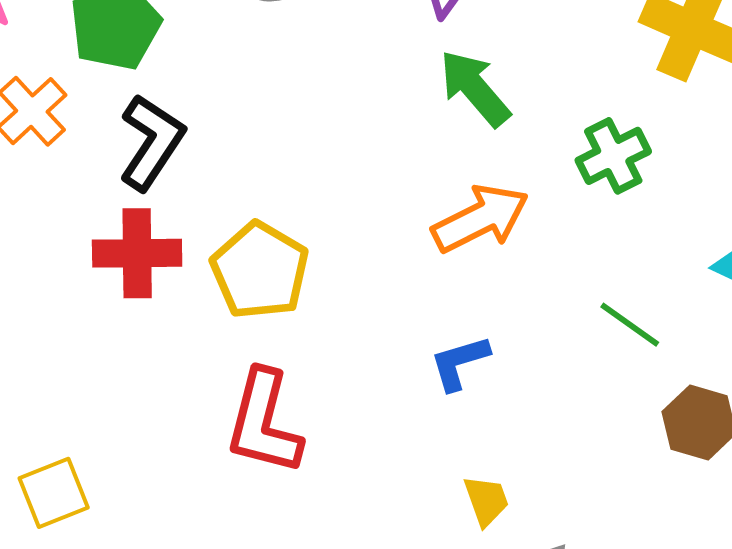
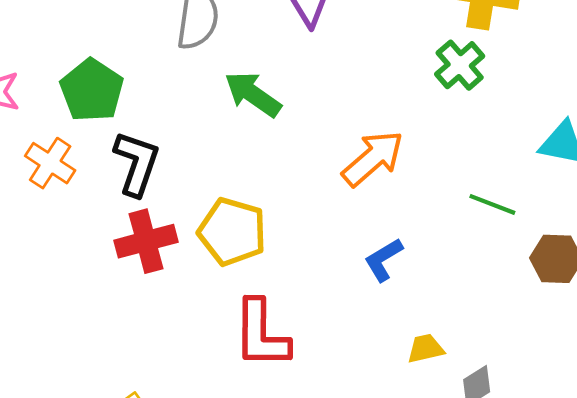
green arrow: (475, 88) -> (253, 94), moved
green cross: (613, 156) -> (460, 65), moved
yellow trapezoid: (486, 501) -> (426, 349), turned -69

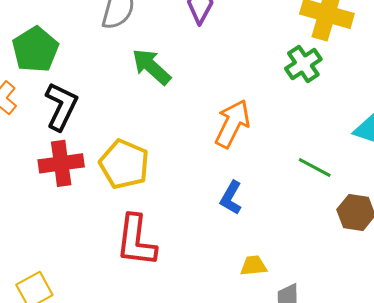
orange arrow: (373, 158) -> (232, 124), turned -30
blue L-shape: (383, 260) -> (231, 198), turned -36

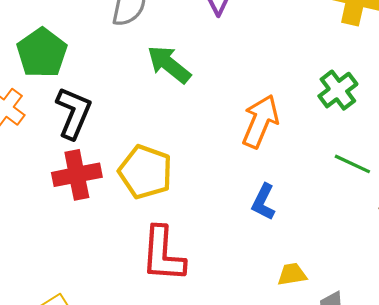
green cross: (303, 64) -> (338, 90), moved

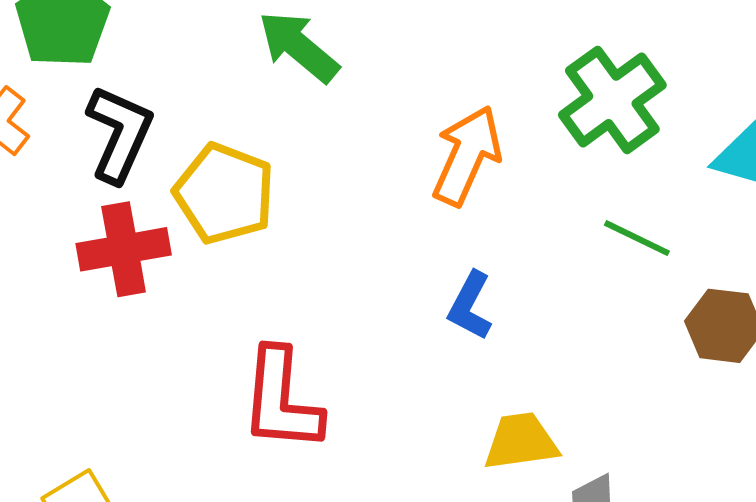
green cross: (338, 90) -> (612, 100), size x1.4
yellow pentagon: (145, 172) -> (224, 194), moved
yellow trapezoid: (292, 274) -> (521, 442), size x1.4

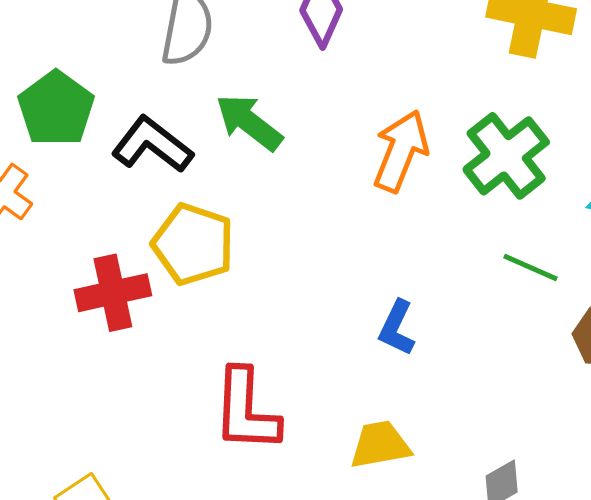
black L-shape: (119, 134) -> (152, 145), moved, turned -74
orange arrow: (467, 156) -> (401, 151), moved
yellow trapezoid: (521, 442) -> (380, 445), moved

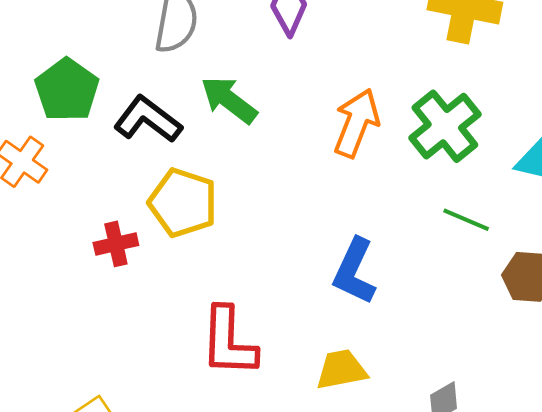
red cross: (113, 293) -> (116, 244), size x0.7
blue L-shape: (397, 328) -> (354, 271), size x1.4

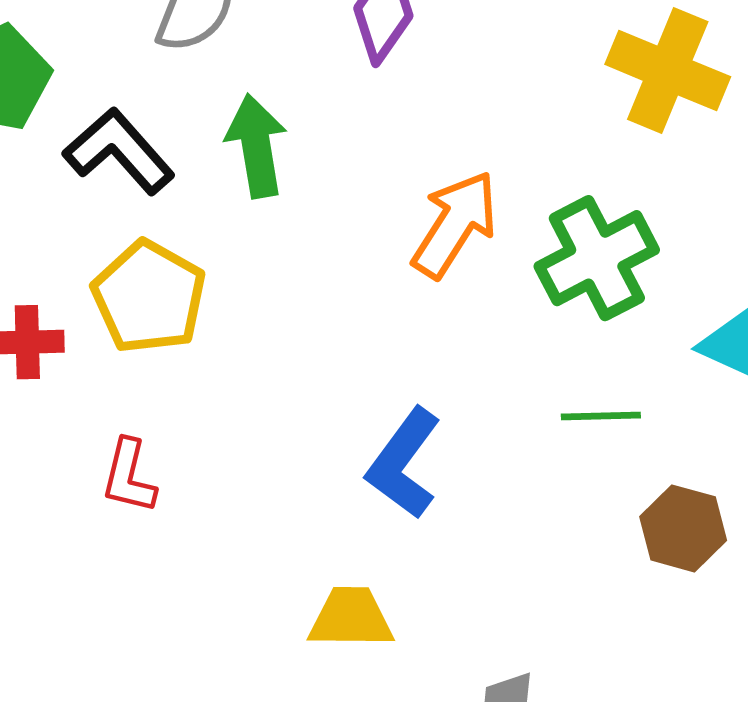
green arrow: (229, 100) -> (256, 146), turned 32
green line: (466, 220) -> (601, 416), turned -36
red L-shape: (229, 342) -> (129, 476), moved, size x0.6

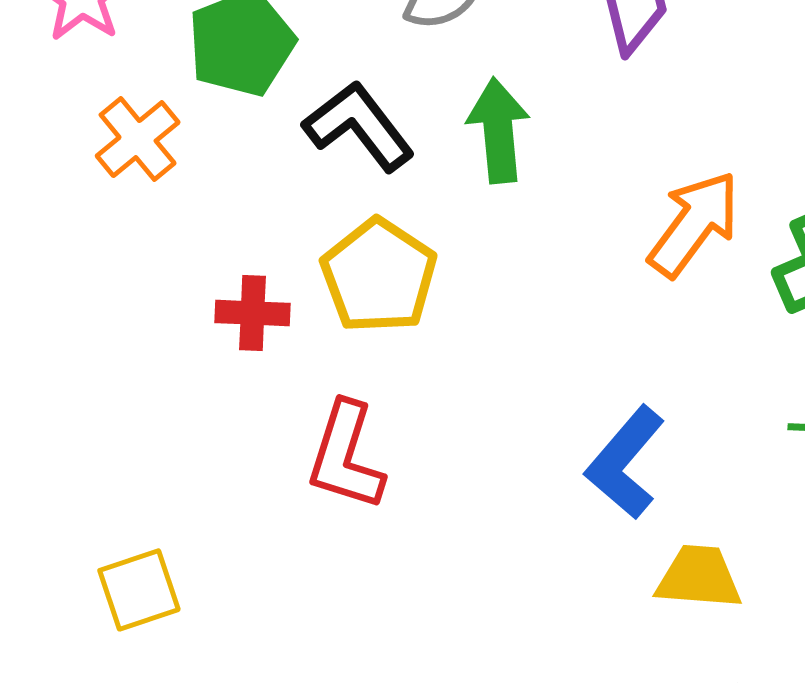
red L-shape: (129, 476) -> (346, 456), size x1.4
yellow trapezoid: (351, 618) -> (699, 577), moved

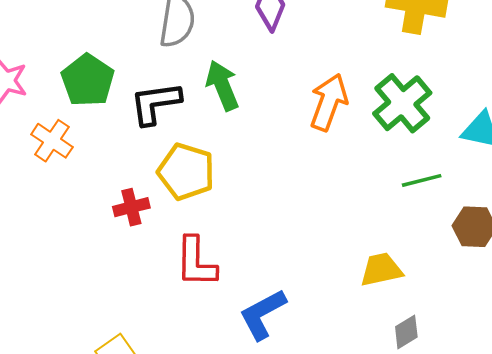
black L-shape: (359, 126) -> (155, 103), turned -44
blue L-shape: (625, 462) -> (263, 314), moved, turned 38

